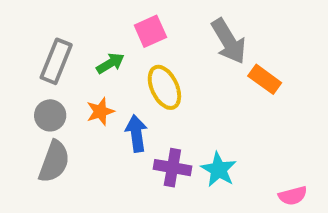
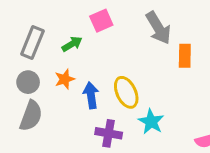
orange rectangle: (265, 79) -> (185, 56), turned 55
yellow ellipse: (164, 87) -> (126, 92), moved
purple cross: (172, 168) -> (109, 133), moved

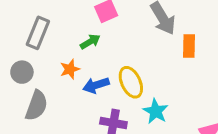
green arrow: (72, 44) -> (90, 42), moved
gray circle: (28, 82) -> (22, 72), moved
blue arrow: (91, 95) -> (96, 85), turned -100

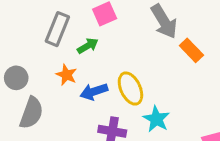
gray rectangle: (38, 33) -> (57, 29), moved
orange rectangle: (189, 46) -> (191, 50), turned -45
orange star: (70, 69) -> (66, 75), turned -30

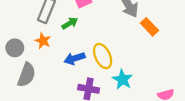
orange star: (66, 75) -> (43, 41), moved

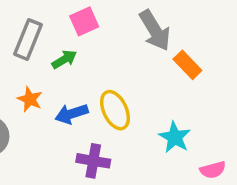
orange star: (43, 41) -> (30, 99), moved
cyan star: (122, 79) -> (175, 137), moved

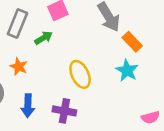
blue arrow: (72, 114) -> (28, 106), moved, turned -70
cyan star: (175, 137) -> (127, 70), moved

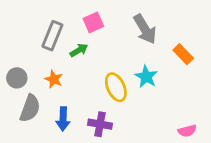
orange rectangle: (132, 42) -> (183, 54), moved
cyan star: (127, 70) -> (146, 77), moved

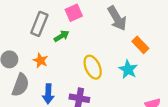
orange rectangle: (183, 54) -> (140, 45), moved
cyan star: (146, 77) -> (128, 69), moved

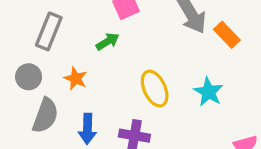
gray rectangle: (39, 24) -> (49, 31), moved
orange rectangle: (140, 45) -> (227, 35), moved

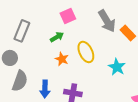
orange star: (76, 78) -> (62, 59), moved
yellow ellipse: (155, 89) -> (86, 52), moved

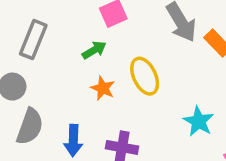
cyan star: (117, 67) -> (199, 121), moved

